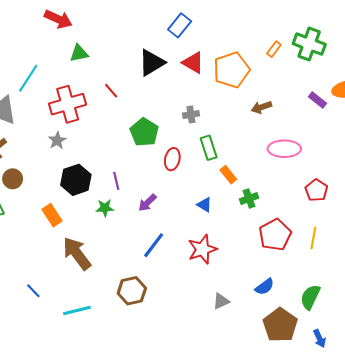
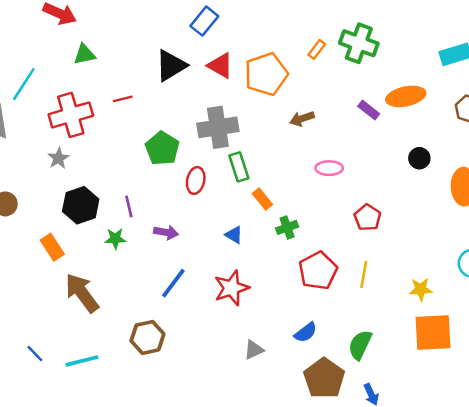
red line: (111, 91) -> (123, 99), turned -63
gray cross: (191, 115) -> (218, 127), size x2.0
pink ellipse: (284, 149) -> (329, 168), size x0.7
purple arrow: (147, 203) -> (166, 232), turned -126
blue line: (33, 291) -> (35, 354), moved

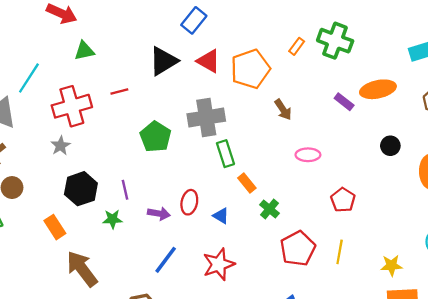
brown arrow: (302, 119) -> (283, 110), turned -105
red ellipse: (196, 180) -> (189, 202), moved
green cross: (287, 227) -> (270, 209), turned -30

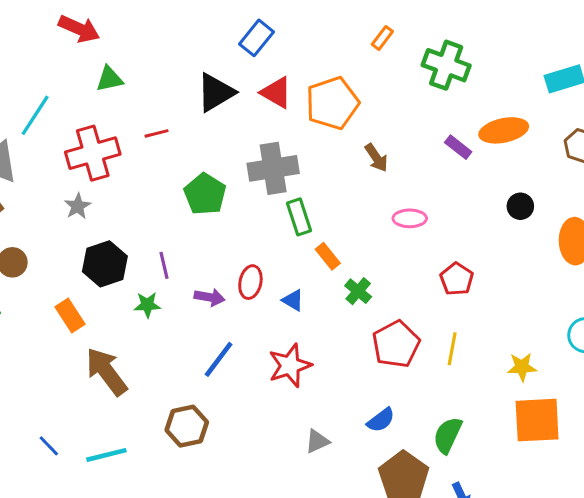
orange rectangle: (297, 46) -> (382, 38), moved

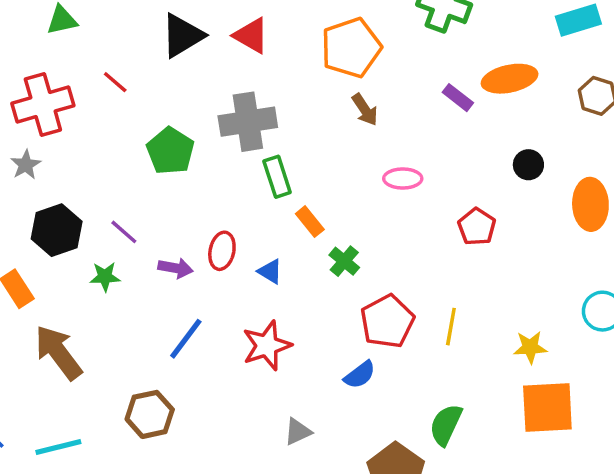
orange pentagon: (332, 103) -> (351, 48), moved
red line: (156, 133) -> (115, 82), turned 55
purple line: (164, 265) -> (124, 232), turned -36
red pentagon: (457, 279) -> (477, 227), moved
blue semicircle: (381, 420) -> (360, 375), moved

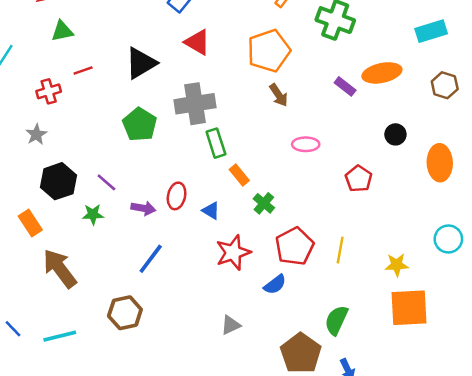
black triangle: (182, 36) -> (141, 63), moved
red line: (115, 82) -> (83, 70), moved, turned -60
red cross: (43, 104) -> (49, 91), size x0.6
red star: (267, 346) -> (233, 253), moved

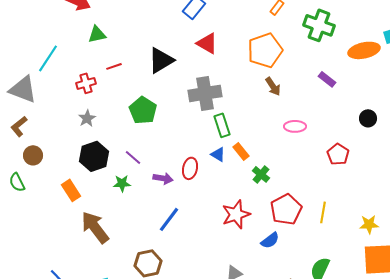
orange ellipse: (382, 73) -> (364, 50), moved
green pentagon: (140, 125) -> (143, 110), moved
gray star: (36, 134) -> (87, 118), moved
blue triangle: (211, 211) -> (218, 154), moved

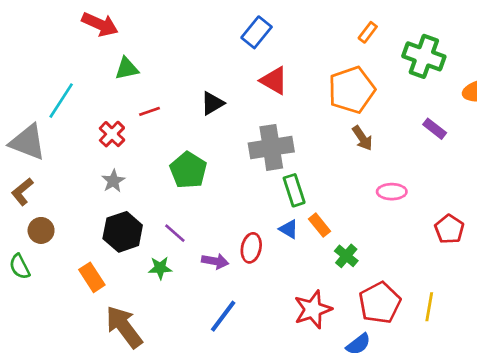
black triangle: (161, 60) -> (212, 103), size x0.7
red cross: (86, 83) -> (112, 134), turned -30

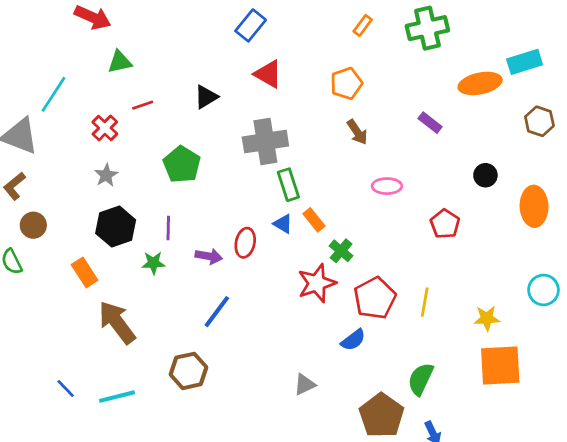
green cross: (424, 56) -> (427, 28), moved, turned -33
orange pentagon: (352, 90) -> (346, 83), size x0.7
purple line: (175, 233) -> (168, 228), turned 50
red star: (313, 309) -> (317, 283), moved

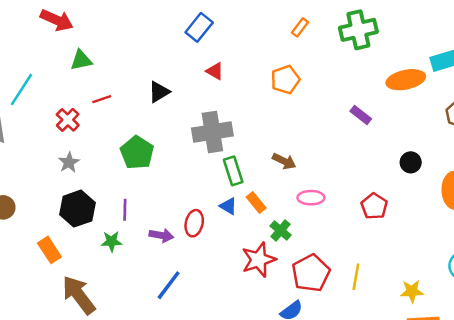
red triangle: (268, 74) -> (215, 71), size x0.7
brown arrow: (357, 132) -> (284, 161), moved, turned -30
pink ellipse: (387, 186) -> (311, 198), moved

